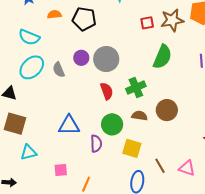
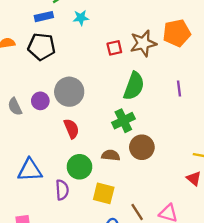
purple circle: (81, 58) -> (40, 101), moved
green cross: (136, 88) -> (123, 121), moved

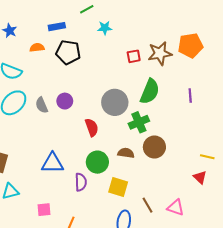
blue rectangle: (44, 17) -> (57, 27), moved
gray circle: (69, 92) -> (115, 102), moved

